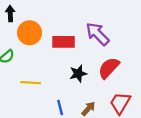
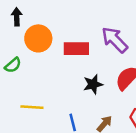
yellow line: (31, 83) -> (32, 107), moved

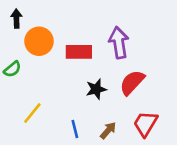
purple arrow: (115, 40) -> (119, 43), turned 36
yellow line: (32, 107) -> (32, 113), turned -55

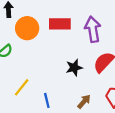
red rectangle: (79, 52) -> (60, 24), moved
blue line: (75, 129) -> (47, 100), moved

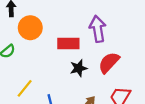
red rectangle: (60, 24) -> (68, 43), moved

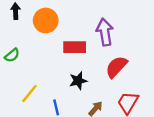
orange circle: (30, 28) -> (46, 20), moved
black star: (79, 68) -> (78, 81), moved

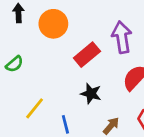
red rectangle: (75, 47) -> (87, 55), turned -40
black star: (78, 81) -> (91, 94), turned 30

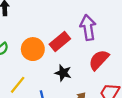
orange circle: (53, 24) -> (33, 49), moved

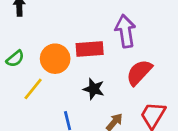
red rectangle: (60, 42) -> (90, 49), turned 36
yellow line: (18, 85) -> (33, 89), moved

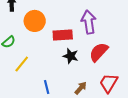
orange circle: (55, 59) -> (35, 21), moved
black star: (94, 89) -> (71, 56), moved

